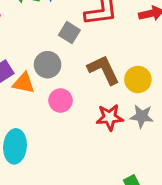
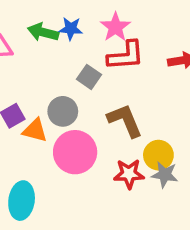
yellow circle: (138, 80) -> (158, 155), moved
pink circle: (60, 101) -> (75, 152), size x1.6

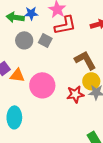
gray circle: (63, 111) -> (24, 40), moved
brown L-shape: (125, 120) -> (85, 60), moved

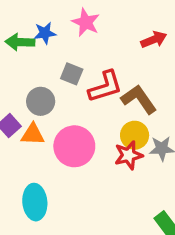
red L-shape: (65, 25) -> (105, 87), moved
gray circle: (24, 40) -> (41, 101), moved
yellow circle: (91, 81) -> (135, 135), moved

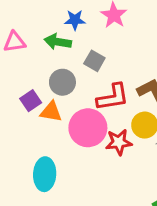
green arrow: (20, 42) -> (58, 42), moved
red L-shape: (105, 87) -> (113, 97), moved
red star: (129, 155) -> (119, 142), moved

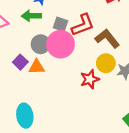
red L-shape: (113, 97) -> (83, 25), moved
pink circle: (88, 128) -> (61, 44), moved
cyan ellipse: (45, 174) -> (25, 116), moved

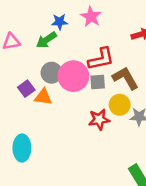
green arrow: (31, 16) -> (46, 40), turned -42
gray square: (61, 24) -> (98, 82), moved, turned -32

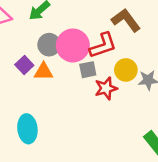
red L-shape: (101, 59) -> (103, 45), moved
brown L-shape: (125, 78) -> (126, 20), moved
gray square: (98, 82) -> (88, 70), moved

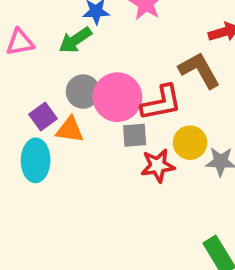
cyan ellipse: (27, 129) -> (36, 160), moved

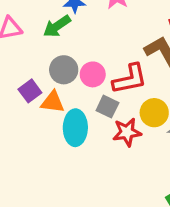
pink circle: (117, 97) -> (93, 74), size x0.6
gray square: (135, 135) -> (107, 107), turned 30
cyan ellipse: (36, 160) -> (75, 128), moved

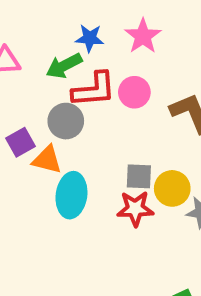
pink circle: (93, 74) -> (134, 92), moved
red L-shape: (130, 79) -> (94, 90), moved
gray square: (107, 107) -> (139, 176), moved, turned -30

